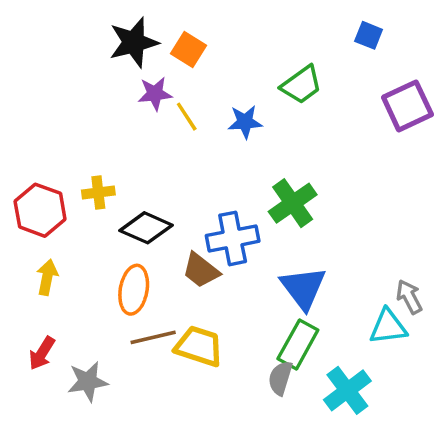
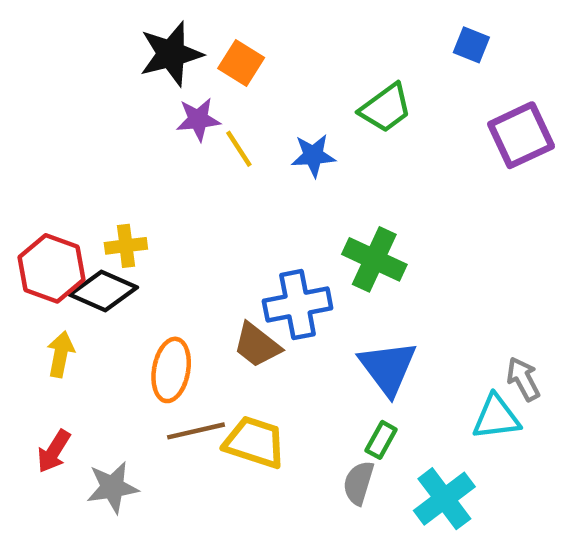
green cross: (293, 203) -> (374, 259), turned -30
black diamond: (146, 228) -> (103, 291), moved
green rectangle: (298, 344) -> (381, 440), size x0.6

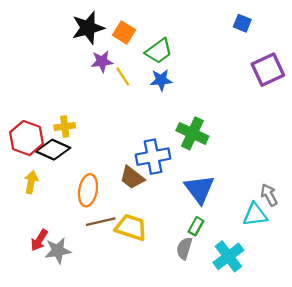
green trapezoid: (386, 108) -> (159, 51), moved
red arrow: (54, 451) -> (39, 240), moved

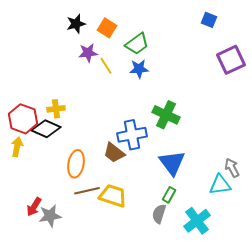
black star: (88, 28) -> (76, 24), size x0.7
yellow arrow: (31, 182) -> (17, 147), moved

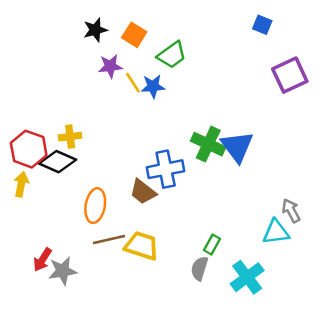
blue star: (139, 69) -> (153, 86), moved
blue triangle: (172, 163) -> (237, 147), moved

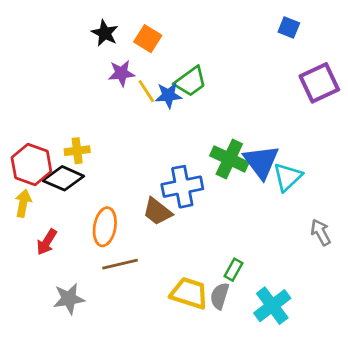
black star: (95, 30) -> (105, 33), turned -30
green trapezoid: (172, 55) -> (191, 81), moved
cyan triangle: (276, 232) -> (287, 177), moved, turned -36
yellow trapezoid: (142, 246) -> (189, 293), moved
red arrow: (42, 260) -> (47, 242), moved

